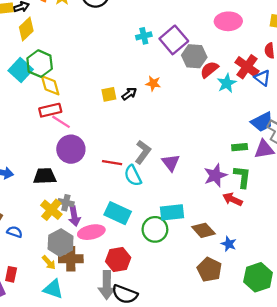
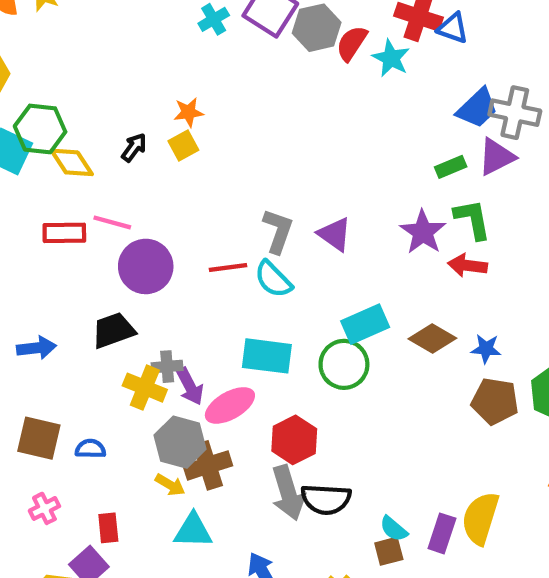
orange star: (153, 83) -> (188, 112), moved
black arrow: (129, 94) -> (134, 147), moved
red rectangle: (50, 110) -> (64, 233), moved, turned 30
brown pentagon: (209, 270) -> (495, 401), moved

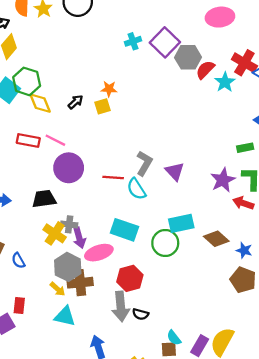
blue semicircle: (90, 449) -> (18, 261), turned -133
black semicircle: (326, 499) -> (140, 314), size x0.6

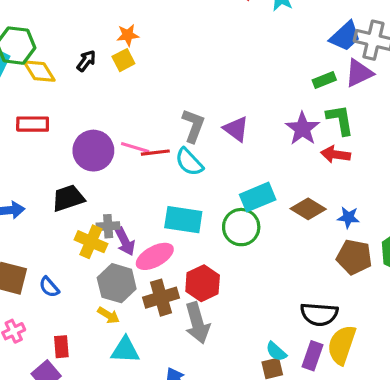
pink line: (55, 140) -> (135, 147), moved
brown cross: (80, 283) -> (161, 298), moved
black semicircle: (140, 314) -> (319, 314), moved, size x1.6

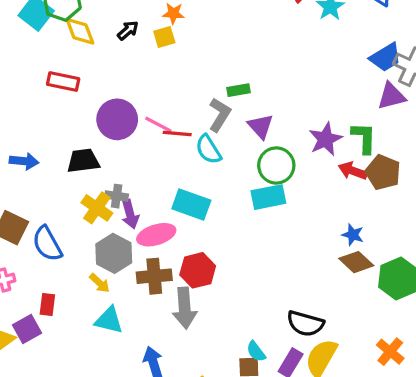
green rectangle: (324, 80) -> (238, 90), moved
brown diamond: (308, 209) -> (356, 262), moved
green circle: (241, 227) -> (276, 165), moved
brown pentagon: (354, 257) -> (383, 172), moved
blue semicircle: (49, 287) -> (47, 244), size x1.6

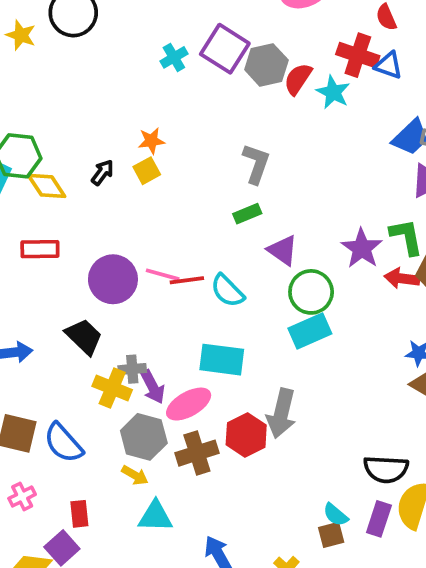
gray L-shape: (220, 115) -> (256, 164), moved
black trapezoid: (83, 161) -> (84, 337), turned 64
gray arrow: (185, 308) -> (281, 413), moved, turned 30

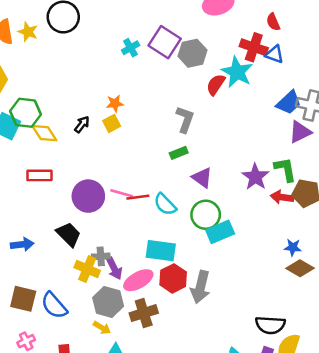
red semicircle: (298, 79) -> (216, 85), moved
cyan star: (333, 92) -> (237, 72), size x1.4
green circle: (311, 292) -> (206, 215), moved
red hexagon: (246, 435) -> (173, 278), moved

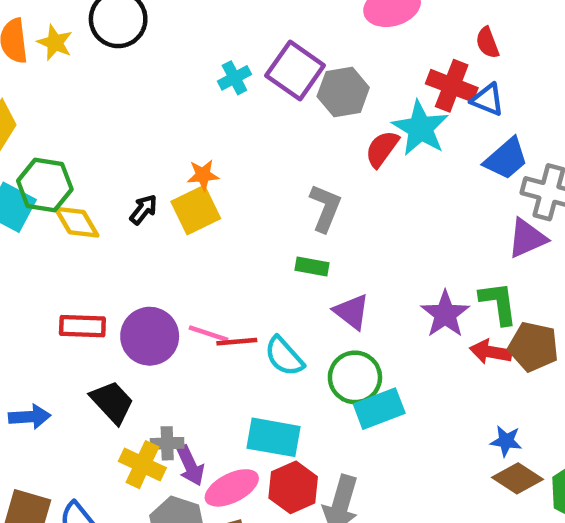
blue trapezoid: (289, 103) -> (506, 159), moved
yellow square: (112, 123) -> (196, 210), size x1.5
green rectangle: (179, 153) -> (312, 266), turned 30
red rectangle: (40, 175) -> (82, 326), moved

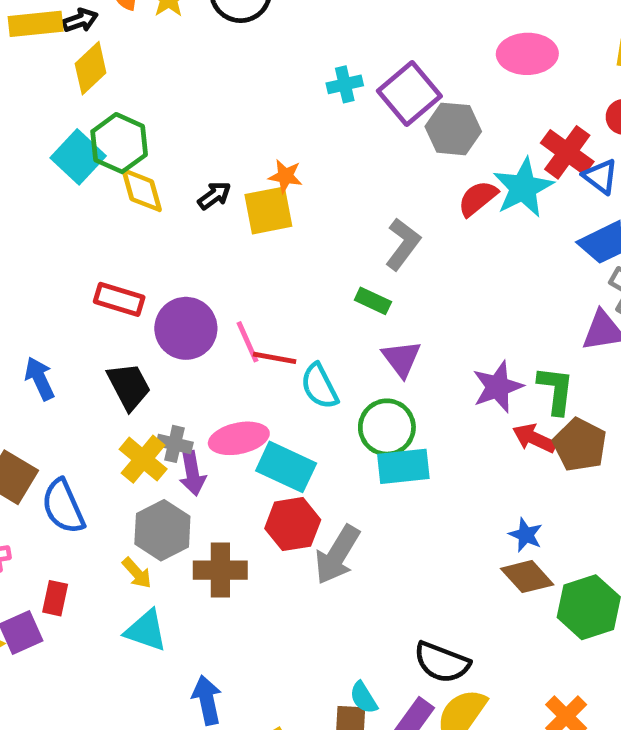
pink line: (209, 334) -> (247, 342), turned 33
blue arrow: (30, 417) -> (40, 379), turned -126
pink ellipse: (232, 488) -> (239, 438), moved

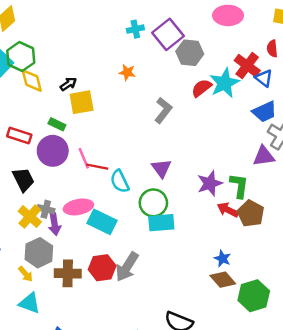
orange star: (285, 176) -> (127, 72), moved
yellow square: (268, 210) -> (82, 102), moved
green rectangle: (373, 301) -> (57, 124), moved
red hexagon: (293, 524) -> (102, 268), moved

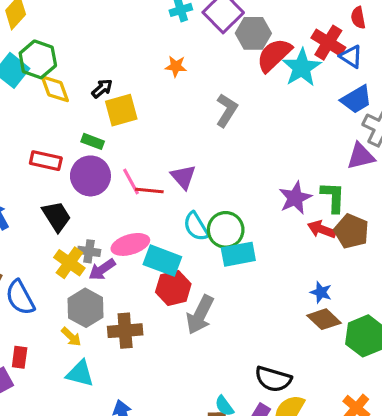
red semicircle: (201, 88) -> (274, 55), moved, size x1.4
purple triangle: (161, 168) -> (183, 177), moved
cyan semicircle: (120, 181) -> (196, 226), moved
purple arrow: (55, 224) -> (102, 269), turned 70
red hexagon: (102, 268) -> (173, 288), moved

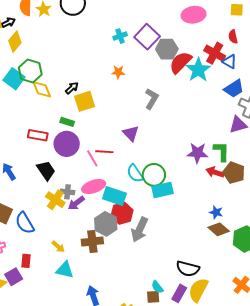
purple triangle: (183, 177) -> (131, 133), moved
pink line: (131, 182) -> (92, 158), moved
purple star: (295, 198) -> (197, 153), turned 30
gray hexagon: (86, 308) -> (106, 224), moved

